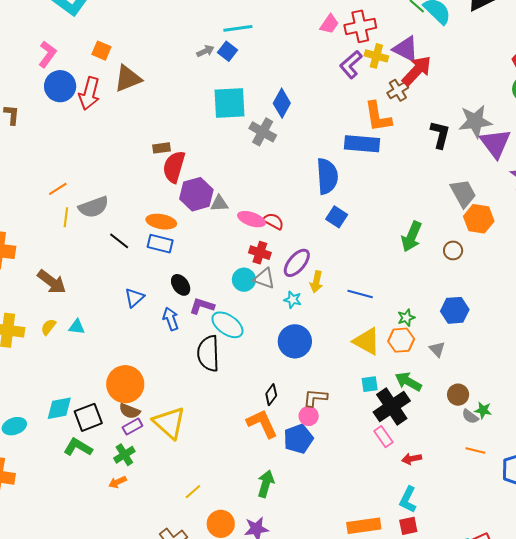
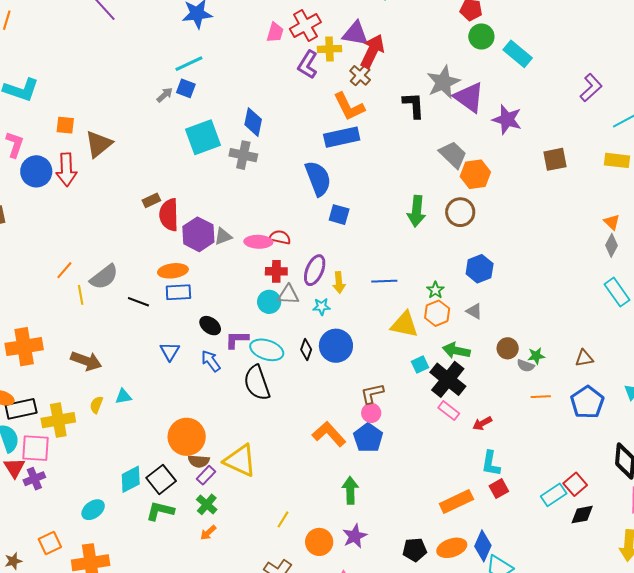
brown circle: (453, 250) -> (460, 212), size x1.5
black diamond: (271, 395) -> (306, 350), moved

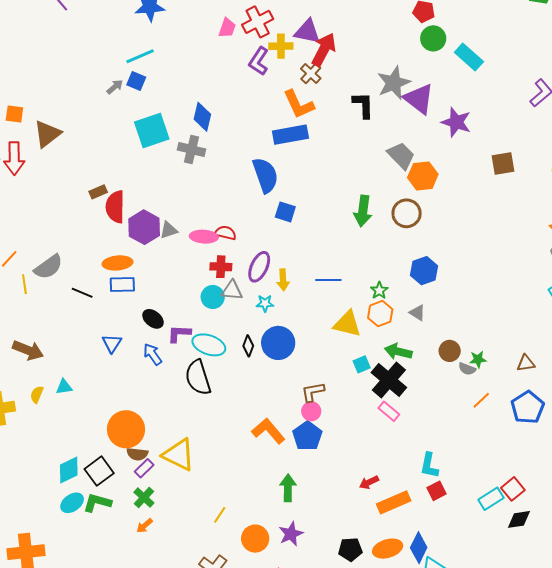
orange line: (541, 397) -> (481, 400), turned -42
red arrow: (482, 423) -> (369, 482), moved
cyan ellipse: (93, 510) -> (72, 503), moved

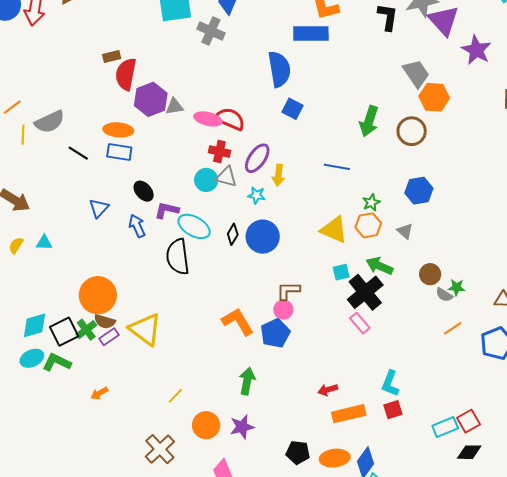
red semicircle: (226, 233) -> (230, 119), size x1.4
blue line: (328, 280) -> (337, 167), moved
green cross: (144, 498) -> (86, 330), moved

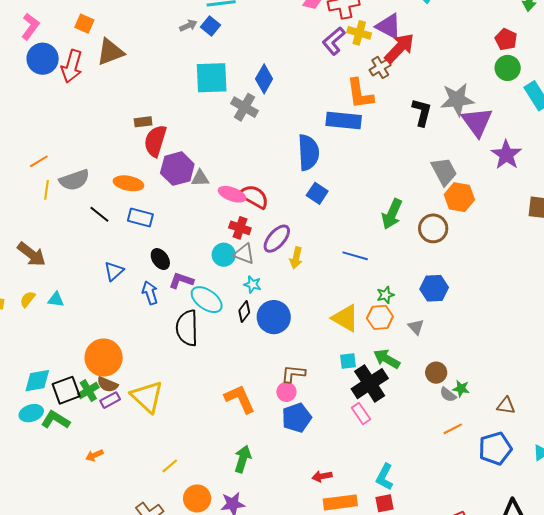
orange ellipse: (118, 130) -> (129, 183), moved
cyan star: (257, 195) -> (252, 284), moved
blue pentagon: (275, 333) -> (297, 418), moved

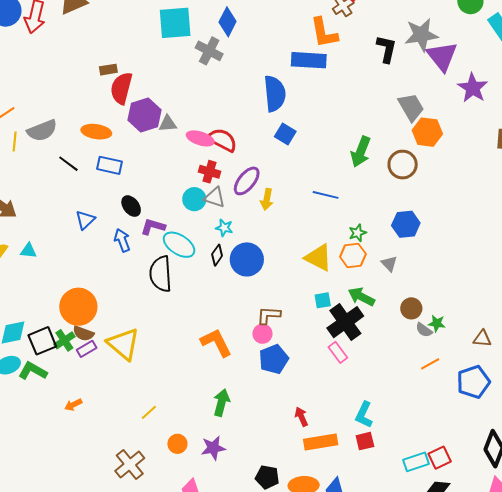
red arrow: (322, 476) -> (301, 417), turned 78
orange circle: (197, 498) -> (177, 444), size x0.7

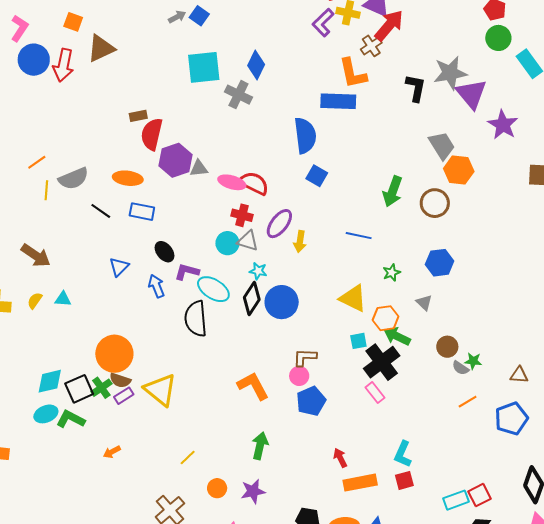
black diamond: (217, 255) -> (252, 298), size x1.5
orange hexagon: (353, 255) -> (386, 318), moved

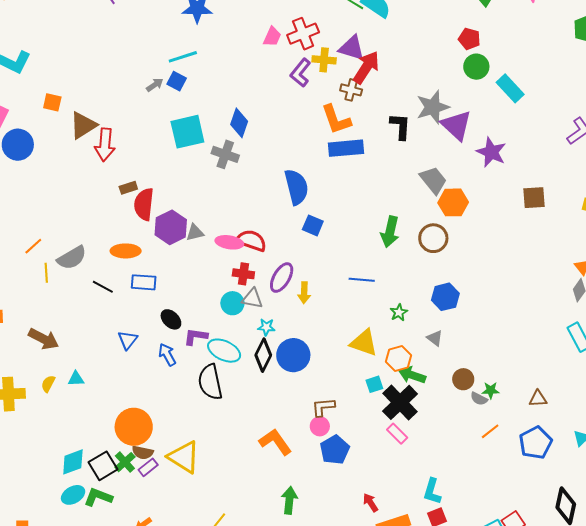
brown cross: (371, 46) -> (351, 90), turned -35
red arrow: (63, 65) -> (105, 145), moved
blue rectangle: (338, 101) -> (346, 148), moved

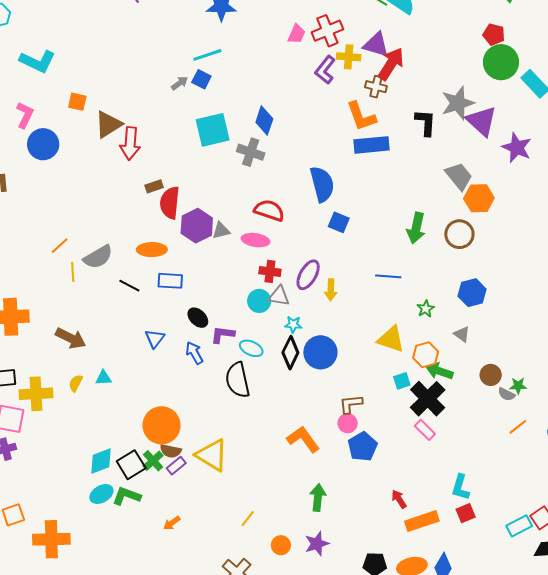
green circle: (476, 67) -> (501, 62), size x1.4
red semicircle: (251, 241) -> (269, 210), moved
cyan ellipse: (224, 351) -> (251, 348), size x0.7

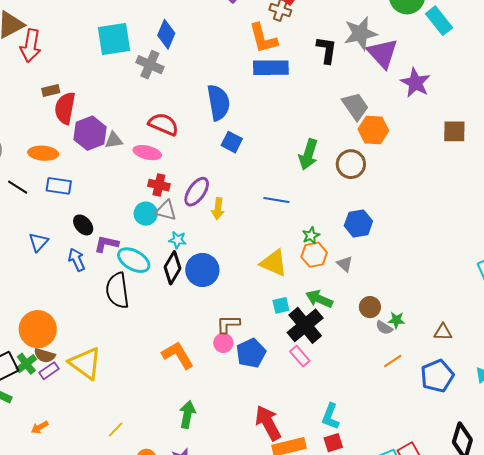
cyan ellipse: (251, 348) -> (134, 260), size x1.4
orange hexagon: (426, 355) -> (314, 255), moved
blue pentagon: (363, 447) -> (251, 353), moved
red arrow: (399, 499) -> (268, 423), size x1.8

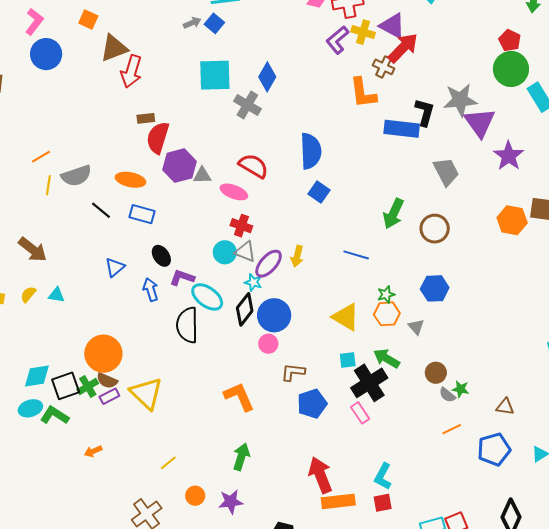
blue rectangle: (271, 68) -> (402, 129), moved
orange hexagon: (373, 130) -> (512, 220), moved
purple ellipse: (197, 192) -> (269, 264), moved
pink circle: (223, 343) -> (268, 344), moved

